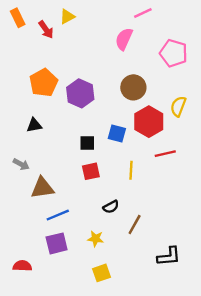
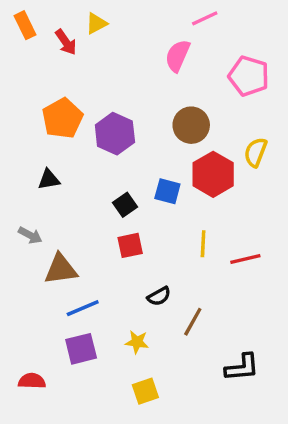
black square: (87, 143) -> (125, 205), turned -35
red line: (165, 154) -> (245, 259), moved
yellow line: (131, 170) -> (203, 244), moved

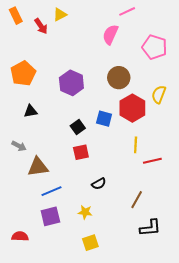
orange pentagon: (62, 118) -> (23, 73), moved
yellow line: (203, 244) -> (136, 145), moved
brown line: (193, 322) -> (137, 200), moved

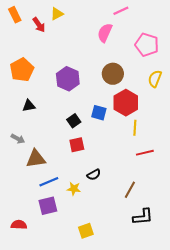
yellow semicircle: (159, 94) -> (155, 79), moved
yellow line: (136, 145) -> (135, 128), moved
yellow star: (85, 212) -> (74, 189), moved

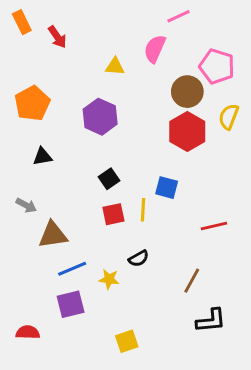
yellow triangle: (57, 14) -> (115, 66), moved, turned 32
brown circle: (113, 74) -> (187, 92), moved
red hexagon: (126, 103) -> (187, 131), moved
blue square: (99, 113) -> (167, 188), moved
yellow line: (135, 128) -> (143, 210), moved

